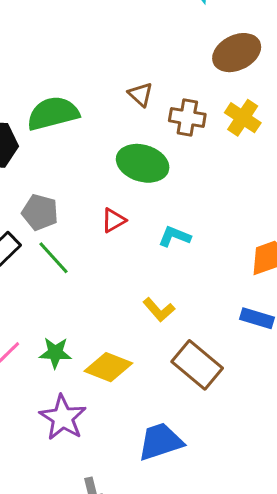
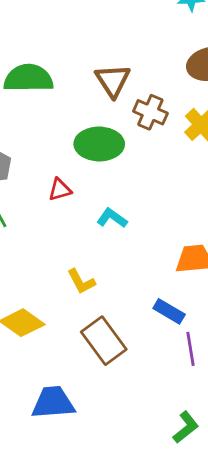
brown triangle: (141, 94) -> (113, 81), size x1.5
green ellipse: (143, 163) -> (99, 144), turned -30

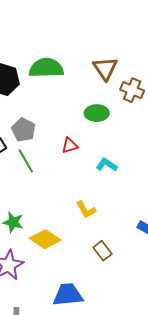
green ellipse: (99, 144) -> (97, 113), size x0.7
brown rectangle: (104, 341) -> (103, 251), size x0.6

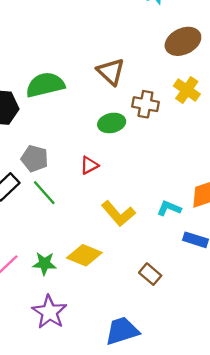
brown cross: (132, 90) -> (145, 104), moved
cyan L-shape: (107, 165) -> (169, 208), moved
yellow L-shape: (86, 210) -> (118, 214), moved, size x1.4
yellow diamond: (45, 239) -> (84, 255), moved

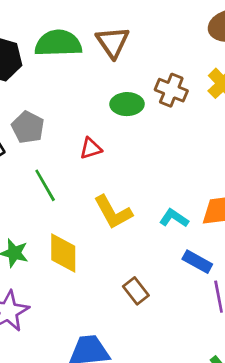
brown triangle: (111, 72) -> (113, 42), moved
green line: (44, 193) -> (45, 185), moved
yellow diamond: (84, 255) -> (63, 253), turned 56

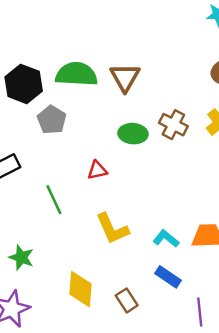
gray pentagon: (28, 127) -> (52, 120), moved
yellow diamond: (63, 253) -> (81, 289), moved
blue rectangle: (197, 262) -> (168, 277), moved

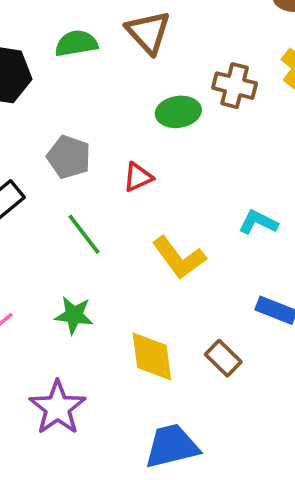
green semicircle: (76, 74) -> (76, 43), size x0.7
gray pentagon: (52, 120) -> (69, 157), moved
cyan L-shape: (166, 239) -> (258, 222), moved
green star: (21, 257) -> (74, 315), moved

